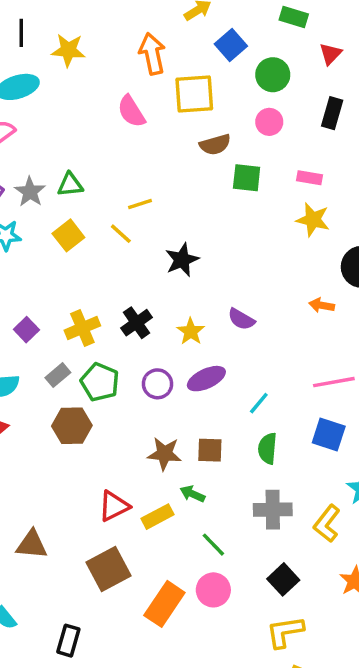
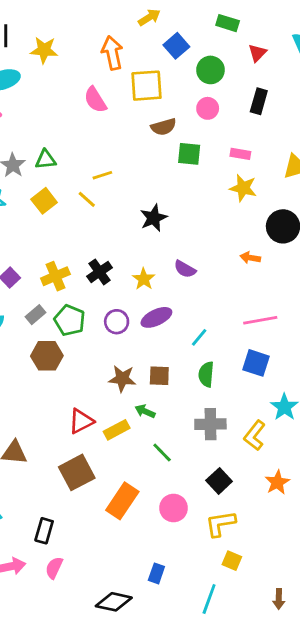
black star: (182, 260) -> (154, 218), moved
pink circle: (213, 590) -> (173, 508), moved

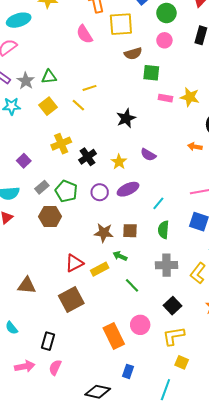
pink rectangle: (240, 154) -> (165, 98), moved
yellow cross: (55, 276) -> (61, 144), moved
orange rectangle: (122, 501) -> (114, 336), moved, turned -60

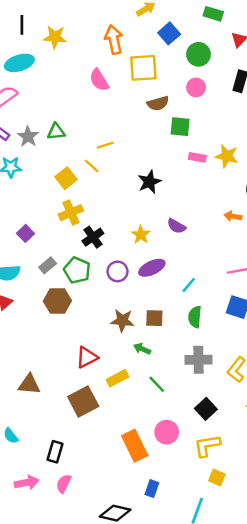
yellow square: (48, 106) -> (66, 178), moved
black cross: (87, 157) -> (93, 237), moved
yellow rectangle: (100, 269) -> (118, 378), moved

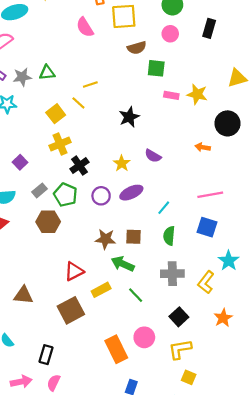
gray star: (28, 137) -> (22, 77), turned 30
green arrow: (142, 349) -> (123, 264), size x1.5

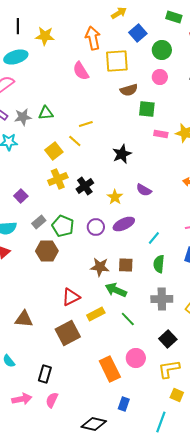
black cross: (79, 166) -> (85, 186), moved

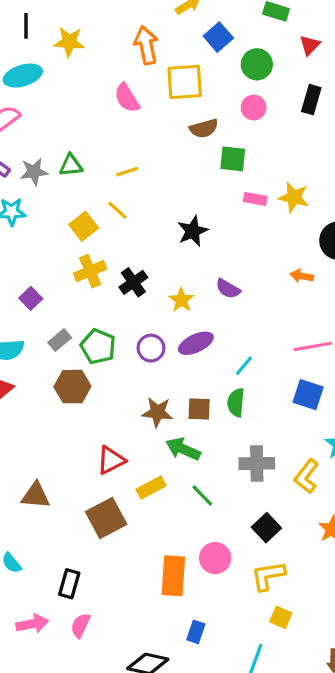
yellow line: (86, 124) -> (127, 172), moved
green semicircle: (159, 264) -> (236, 403), moved
orange rectangle: (110, 369) -> (173, 576), turned 30

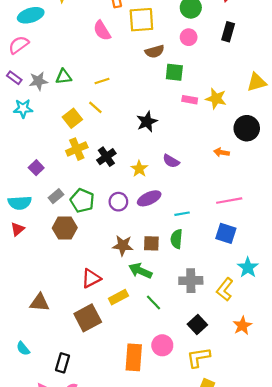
cyan line: (244, 366) -> (182, 214), turned 40

